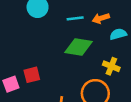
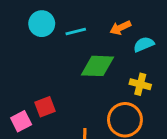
cyan line: (75, 18) -> (76, 32), moved

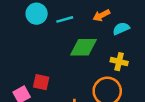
red square: (45, 107) -> (41, 82), turned 35

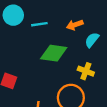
cyan semicircle: (121, 29) -> (92, 40), turned -35

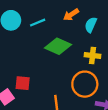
green diamond: (54, 53) -> (58, 46), turned 30

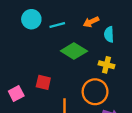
cyan semicircle: (91, 25) -> (109, 34), turned -35
red square: (23, 83) -> (43, 82), moved

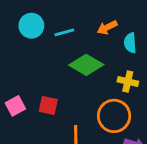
pink square: (16, 93) -> (15, 106), moved

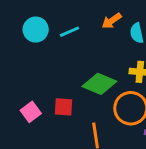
green diamond: (86, 65) -> (99, 84), moved

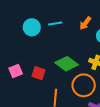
orange arrow: (112, 21) -> (85, 23), turned -32
cyan circle: (36, 30) -> (32, 27), moved

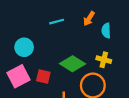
cyan circle: (32, 27) -> (24, 47), moved
pink square: (16, 71) -> (18, 76), size x1.5

